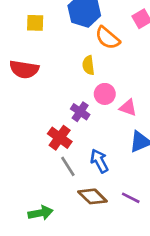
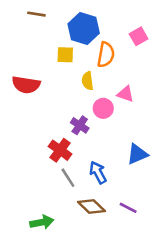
yellow square: (35, 23) -> (65, 55), moved
orange semicircle: (107, 38) -> (106, 55), turned -120
pink triangle: (128, 108) -> (125, 94), moved

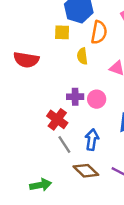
pink circle: (103, 108) -> (97, 99), moved
purple cross: (80, 125) -> (75, 97), turned -35
blue arrow: (98, 172) -> (92, 140), turned 36

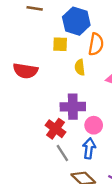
purple cross: (75, 97) -> (73, 107), size x1.5
pink circle: (97, 99) -> (94, 125), moved

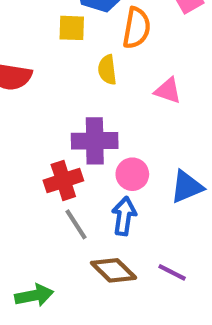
red cross: (55, 129) -> (63, 180), turned 36

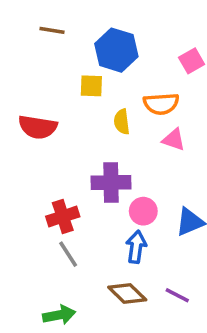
orange semicircle: (137, 28) -> (161, 104), moved, turned 76
red cross: (63, 180) -> (63, 217), moved
gray line: (76, 224) -> (68, 254), moved

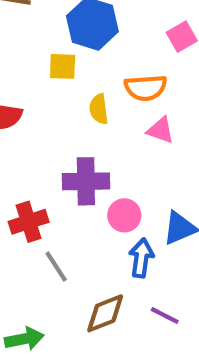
blue arrow: (136, 247) -> (141, 258), moved
gray line: (68, 254) -> (56, 266), moved
brown diamond: (127, 293) -> (105, 313), turned -66

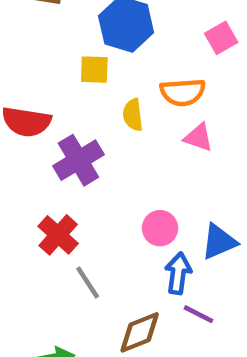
purple cross: (86, 181) -> (78, 160), moved, turned -30
red cross: (29, 222) -> (58, 235), turned -30
purple line: (165, 315) -> (199, 314), moved

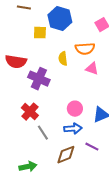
yellow square: (94, 70) -> (40, 33), moved
purple cross: (78, 160) -> (39, 79), turned -35
blue arrow: (178, 273) -> (73, 129), moved, turned 78

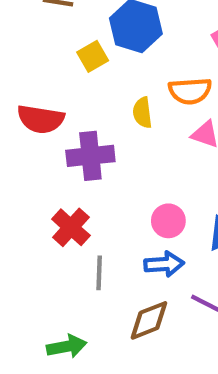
yellow square: (40, 33) -> (93, 56), turned -32
purple cross: (39, 79) -> (90, 156), turned -30
gray line: (43, 133) -> (99, 273), turned 35

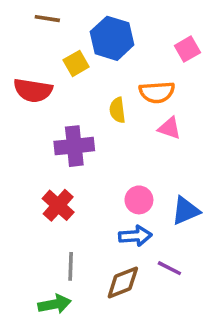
red semicircle: (41, 119) -> (33, 90), moved
gray line: (99, 273) -> (71, 266), moved

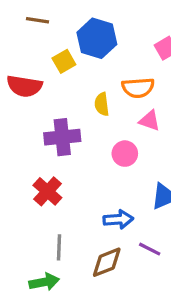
pink circle: (139, 200) -> (125, 154), moved

